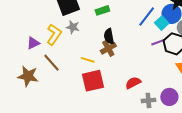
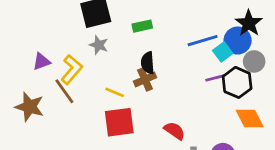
blue line: (147, 16) -> (203, 41), turned 30
yellow L-shape: (54, 35) -> (72, 69), moved
red semicircle: (133, 83) -> (175, 131), turned 56

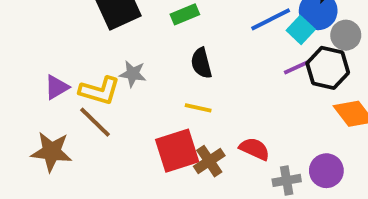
gray star: (99, 45) -> (133, 74), moved
yellow L-shape: (72, 69) -> (100, 91), turned 76
brown cross: (145, 79) -> (209, 161), moved
yellow line: (115, 92) -> (198, 108), moved

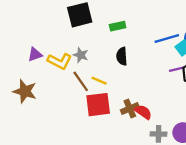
yellow line: (198, 108) -> (99, 81), moved
brown line: (95, 122) -> (81, 81), moved
brown cross: (209, 161) -> (130, 109), moved

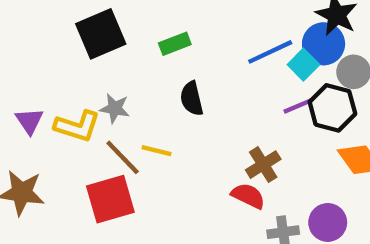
purple triangle: (35, 54) -> (29, 121), turned -35
red square: (98, 105) -> (110, 199), moved
brown cross: (130, 109) -> (263, 165), moved

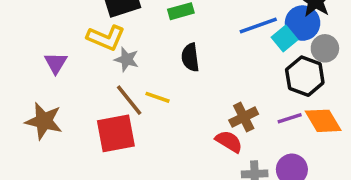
purple line: (298, 106) -> (290, 118), moved
yellow L-shape: (77, 126) -> (106, 38), moved

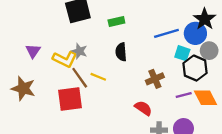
yellow L-shape: (106, 38) -> (65, 59), moved
cyan square: (284, 39) -> (182, 53), moved, turned -35
brown cross: (244, 117) -> (155, 79), moved

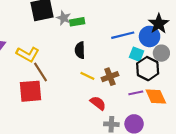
gray star: (79, 51) -> (64, 18), moved
yellow line: (98, 77) -> (87, 76), moved

